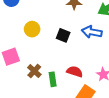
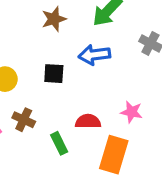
brown cross: (34, 71) -> (24, 120), moved

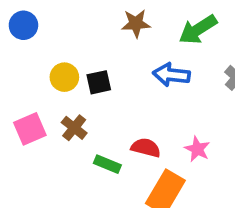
black square: (54, 74) -> (99, 82), moved, turned -30
green rectangle: (59, 143) -> (107, 164), turned -55

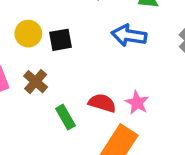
pink star: (197, 149) -> (137, 103), moved
green rectangle: (107, 164) -> (65, 117), turned 35

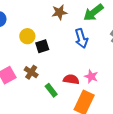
yellow circle: (28, 34) -> (27, 36), moved
blue arrow: (129, 35) -> (81, 38), turned -108

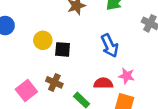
blue arrow: (81, 38) -> (110, 46), moved
black square: (42, 46) -> (63, 49), turned 32

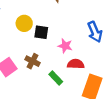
blue arrow: (110, 46) -> (95, 32), moved
pink star: (127, 76) -> (65, 46), moved

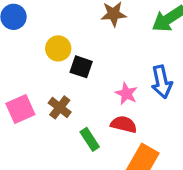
pink star: (65, 46) -> (126, 94), moved

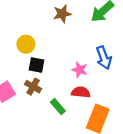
black square: (81, 67) -> (37, 65), moved

